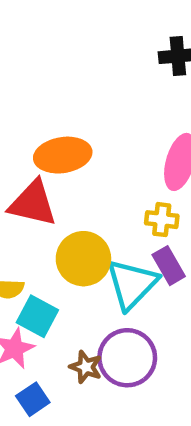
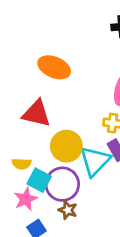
orange ellipse: (63, 155) -> (54, 67), moved, turned 32
purple circle: (127, 358) -> (62, 184), moved

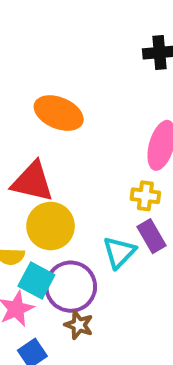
yellow circle: (66, 146) -> (51, 226), moved
cyan triangle: (95, 161) -> (119, 252), size x0.7

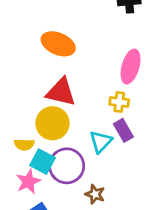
red triangle: (32, 182) -> (61, 92), moved
brown star: (79, 325) -> (95, 194), moved

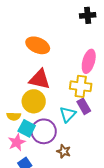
yellow cross: (119, 102) -> (81, 86), size x1.5

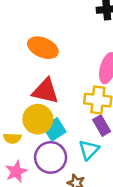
cyan triangle: (68, 114) -> (89, 150), moved
cyan square: (27, 128) -> (54, 129), moved, turned 30

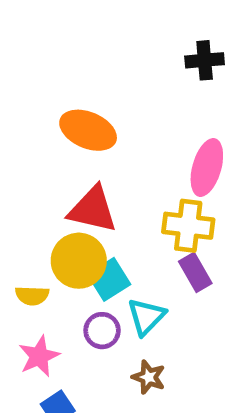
cyan triangle: (89, 150) -> (146, 317), moved
purple circle: (51, 157) -> (102, 331), size x0.6

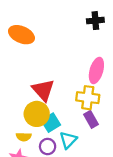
orange ellipse: (88, 130) -> (21, 35), moved
red triangle: (93, 209) -> (43, 90), turned 35
yellow semicircle: (32, 296) -> (24, 137), moved

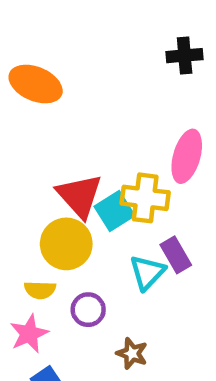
yellow cross: (88, 98) -> (145, 198), moved
cyan square: (51, 123) -> (114, 211), moved
cyan triangle: (68, 140) -> (147, 272), moved

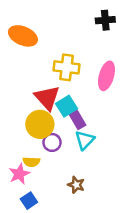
yellow cross: (145, 198) -> (67, 67), moved
purple rectangle: (176, 255) -> (77, 119), moved
yellow semicircle: (40, 290) -> (31, 162), moved
purple circle: (88, 310) -> (52, 142), moved

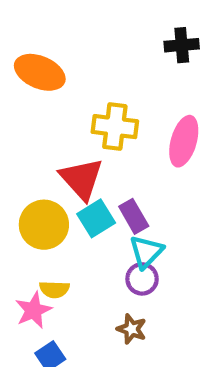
cyan square: (67, 106) -> (96, 218), moved
yellow circle: (40, 124) -> (44, 225), moved
purple circle: (52, 142) -> (142, 279), moved

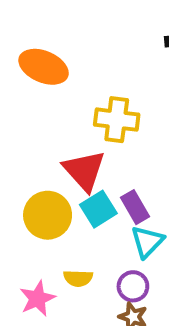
purple circle: (142, 279) -> (133, 286), moved
yellow semicircle: (54, 289) -> (78, 278), moved

